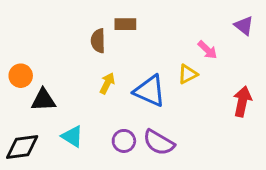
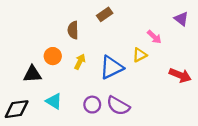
brown rectangle: (125, 24) -> (105, 14), moved, turned -35
orange circle: (21, 76) -> (53, 56), moved
blue triangle: (150, 91) -> (111, 67), turned -50
red arrow: (242, 101) -> (180, 75), turned 100

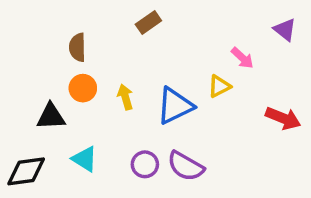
brown rectangle: (105, 14) -> (148, 23), moved
brown semicircle: (73, 30) -> (77, 47), moved
yellow arrow: (80, 62) -> (125, 97), turned -42

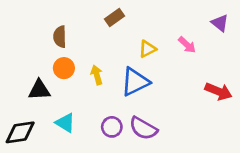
yellow triangle: (219, 86) -> (147, 49), moved

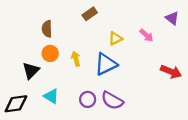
black triangle: (39, 90) -> (31, 71), turned -42

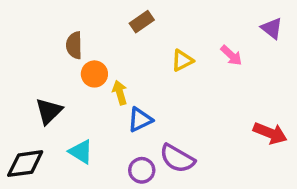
orange circle: (50, 53) -> (94, 74), moved
blue triangle: (106, 64) -> (140, 120), moved, size x0.7
red arrow: (171, 72) -> (270, 133), moved
purple circle: (88, 99) -> (142, 170), moved

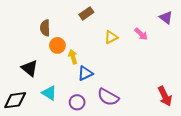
black triangle: (49, 111) -> (30, 68), turned -36
red arrow: (270, 133) -> (165, 96), moved, turned 42
purple circle: (142, 170) -> (77, 102), moved

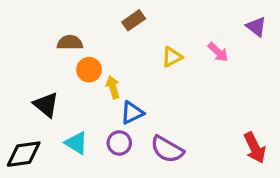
brown semicircle: (45, 28) -> (70, 43), turned 91
purple circle: (77, 102) -> (119, 143), moved

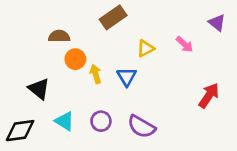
brown rectangle: (134, 20) -> (113, 17), size x1.4
blue triangle: (132, 113) -> (127, 77), moved, turned -35
red arrow: (255, 148) -> (209, 96), moved, turned -120

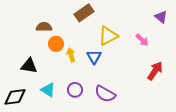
pink arrow: (185, 44) -> (142, 40), moved
yellow triangle: (145, 48) -> (108, 36), size x1.5
black triangle: (39, 89) -> (29, 66), turned -30

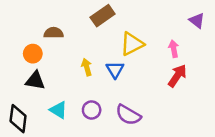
pink arrow: (142, 40) -> (174, 49), turned -144
orange circle: (56, 44) -> (33, 54), moved
red arrow: (155, 71) -> (177, 76), moved
black diamond: (15, 97) -> (18, 119), turned -75

